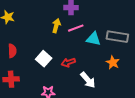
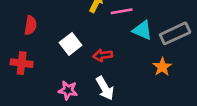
gray rectangle: (117, 37) -> (175, 33), turned -45
white arrow: (88, 80) -> (105, 88), moved

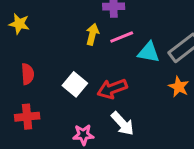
red arrow: (103, 55) -> (112, 89), size x1.4

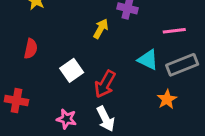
pink line: (122, 37) -> (174, 31), moved
red arrow: (112, 89) -> (105, 84), turned -56
red cross: (27, 117) -> (16, 101), moved

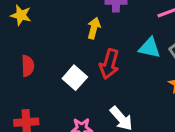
red arrow: (105, 84) -> (109, 64), moved

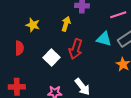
yellow star: (21, 15) -> (33, 25), moved

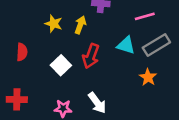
yellow star: (33, 25) -> (54, 24), moved

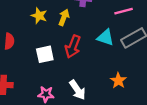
white square: (61, 65) -> (45, 54), turned 30
orange star: (148, 77) -> (118, 81), moved

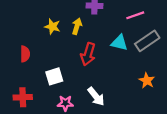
white square: (45, 54) -> (54, 76), moved
orange star: (118, 81) -> (147, 81), moved

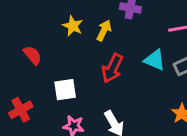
red semicircle: (25, 54) -> (32, 55), turned -49
red cross: (23, 97) -> (21, 110), turned -36

